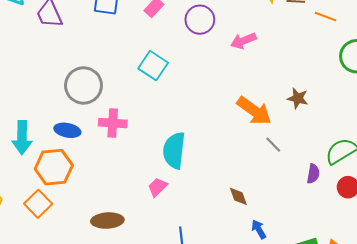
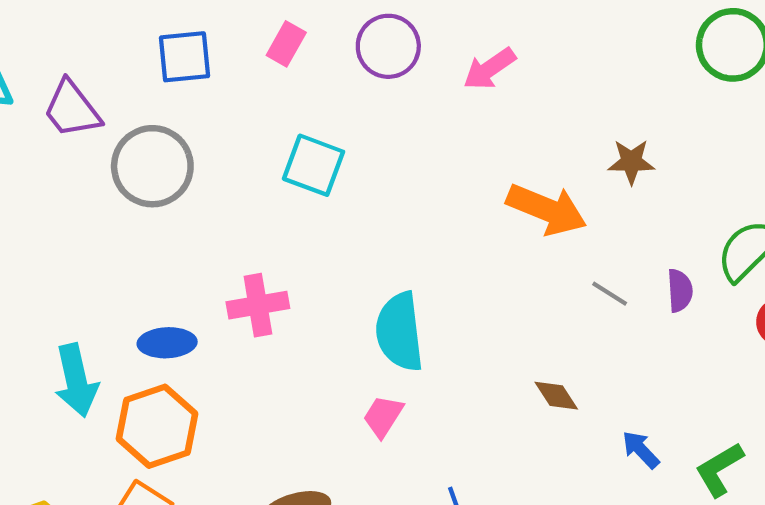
gray circle: (84, 85) -> (152, 166), moved
gray line: (273, 145) -> (610, 294), moved
purple semicircle: (313, 174) -> (680, 290), moved
blue arrow: (259, 229) -> (641, 450), moved

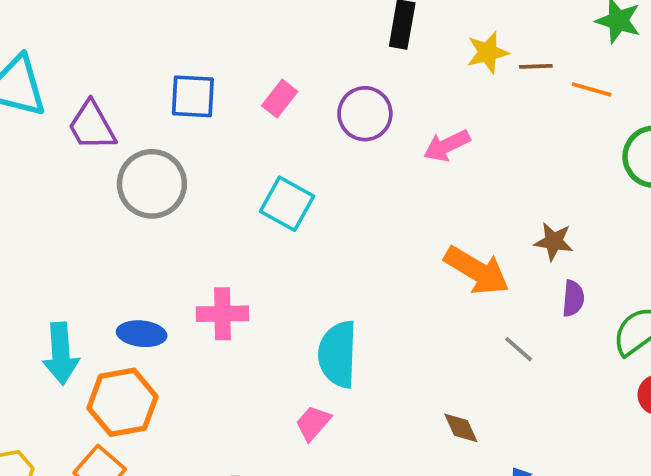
purple semicircle: (680, 290) -> (573, 298), moved

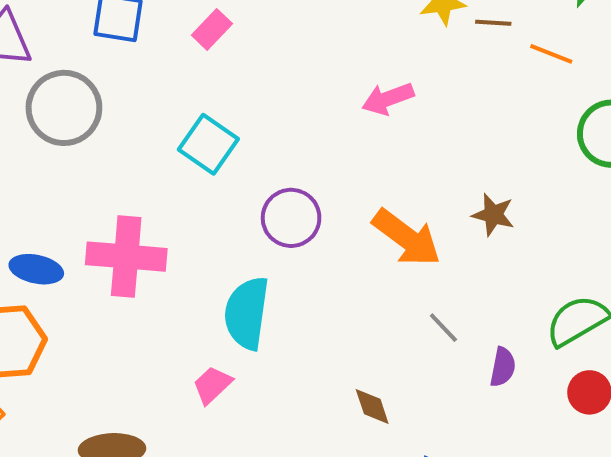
purple circle: (365, 114) -> (291, 218), moved
purple semicircle: (573, 298) -> (503, 367), moved
pink cross: (223, 314) -> (126, 257), size x1.4

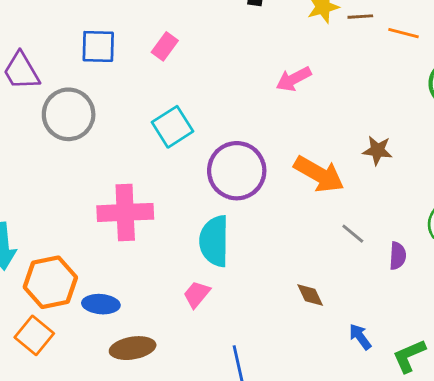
cyan square: (208, 144) -> (172, 127), turned 30
purple circle: (291, 218) -> (237, 171), size x1.4
blue ellipse: (36, 269) -> (101, 304), moved

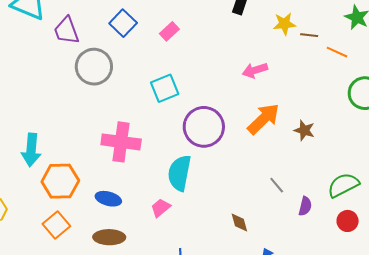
blue square: (98, 46) -> (123, 23), turned 32
orange arrow: (319, 174) -> (263, 119), moved, turned -84
blue ellipse: (101, 304) -> (108, 199), moved
orange square: (34, 335) -> (56, 225), moved

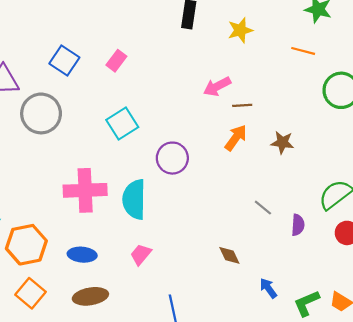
brown line: (309, 35) -> (242, 105), moved
orange arrow: (263, 119) -> (236, 138), size x0.7
purple circle: (204, 127) -> (172, 158), size x0.7
cyan semicircle: (179, 173) -> (134, 199), moved

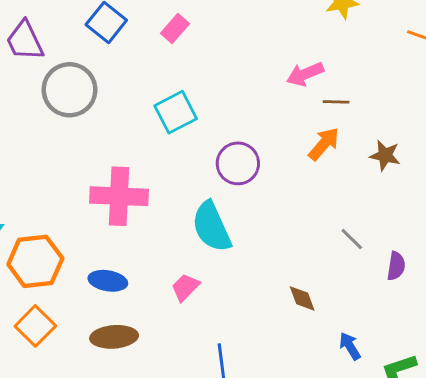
cyan semicircle: (134, 199) -> (212, 227), moved, turned -30

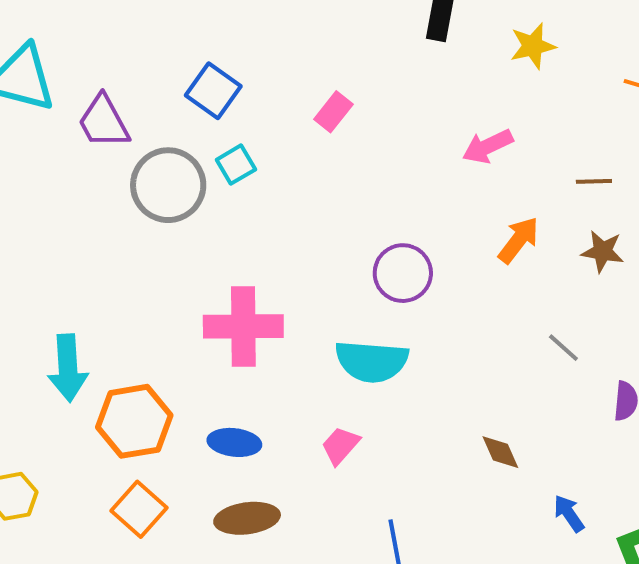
pink rectangle: (175, 29) -> (333, 112), moved
brown line: (336, 102) -> (594, 181), moved
cyan square: (176, 112) -> (236, 165), moved, size x0.7
cyan semicircle: (212, 227) -> (372, 361), turned -58
gray line: (352, 239) -> (563, 348), moved

